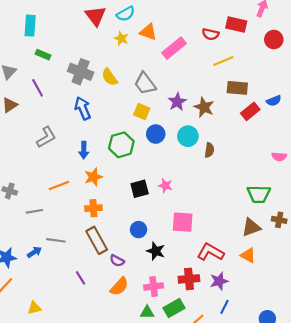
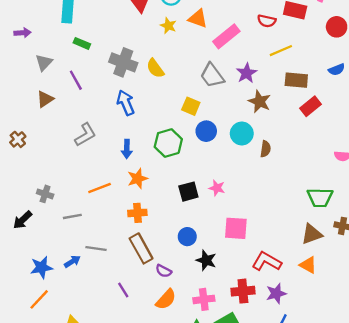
gray trapezoid: (145, 84) -> (212, 75), moved
blue semicircle: (274, 101) -> (337, 70), moved
purple star: (177, 102) -> (247, 73), moved

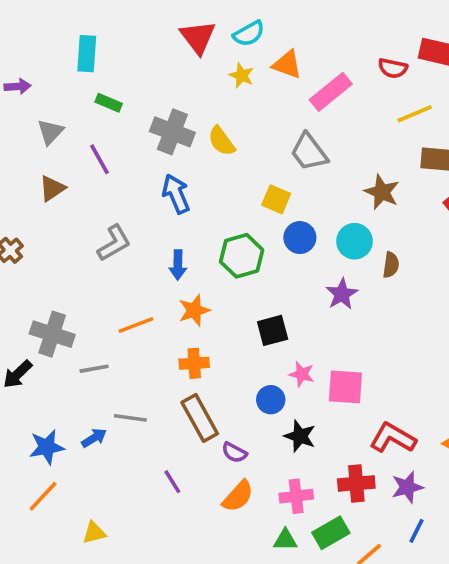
purple star: (247, 73) -> (342, 294), moved
pink star: (217, 188) -> (302, 374), moved
gray cross: (45, 194) -> (52, 334), size x1.6

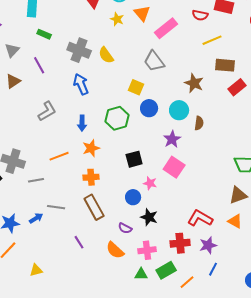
orange triangle: (287, 65) -> (142, 13), turned 30
pink square: (345, 387) -> (174, 167), moved, turned 30
purple semicircle: (234, 453) -> (125, 228), moved
orange semicircle: (238, 496) -> (115, 250), turned 90

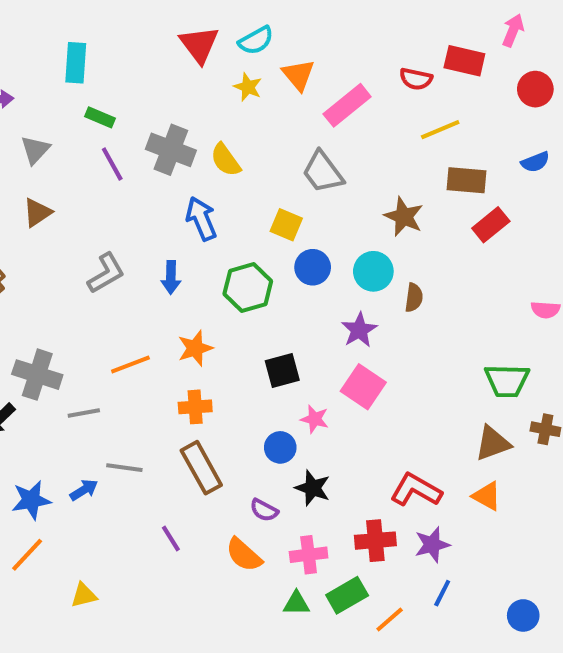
purple line: (39, 65) -> (112, 164), moved
blue arrow: (81, 84) -> (201, 219), moved
blue arrow: (82, 123) -> (171, 277), moved

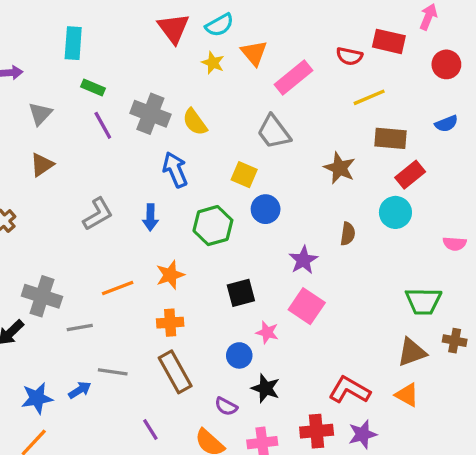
cyan circle: (373, 271) -> (395, 212), moved

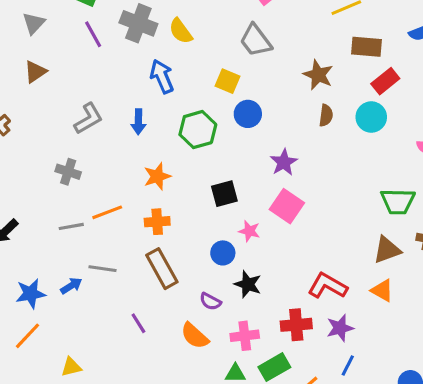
brown semicircle: (348, 234) -> (326, 115), moved
orange line: (118, 288) -> (107, 212), moved
gray cross: (42, 296) -> (68, 172), moved, size x0.7

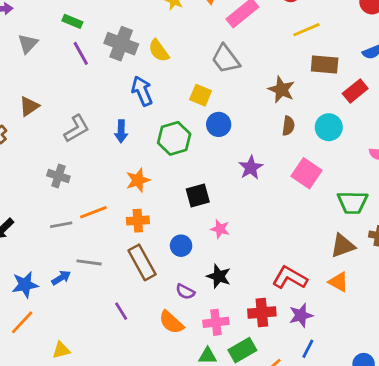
brown triangle: (35, 72) -> (29, 106), moved
red rectangle: (385, 81) -> (355, 91), moved
pink square: (287, 206) -> (306, 173), moved
blue circle: (223, 253) -> (181, 246), moved

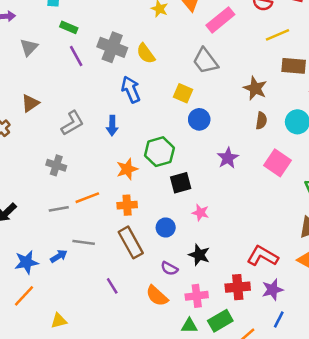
green hexagon: (174, 138) -> (159, 152), moved

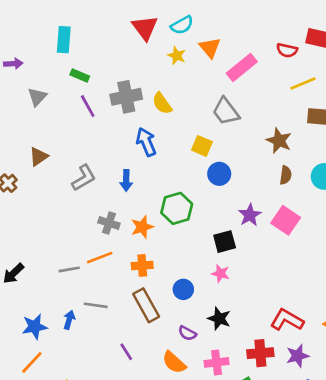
gray cross: (112, 47) -> (126, 97), turned -32
pink square: (277, 163) -> (286, 220), moved
gray cross: (56, 165) -> (109, 223), moved
black square: (181, 183) -> (225, 242), moved
blue arrow: (59, 256) -> (69, 320), turned -42

